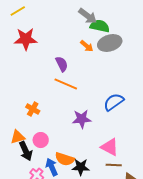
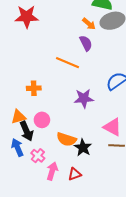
purple semicircle: (62, 64) -> (86, 43), moved
orange cross: (33, 109) -> (34, 88), turned -32
blue arrow: (52, 167) -> (17, 148), moved
black star: (81, 167) -> (83, 148), turned 30

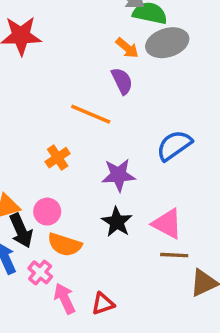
orange cross: (34, 88) -> (58, 158), moved, turned -32
orange semicircle: (66, 139) -> (65, 245), moved
black star: (83, 148) -> (117, 222), moved
pink arrow: (52, 171) -> (65, 299), turned -42

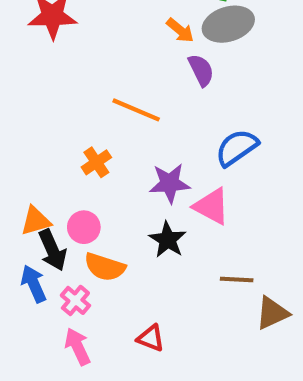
purple semicircle: (122, 81) -> (201, 70), moved
pink triangle: (167, 224) -> (212, 206), moved
pink arrow: (65, 299) -> (78, 346), moved
red triangle: (103, 304) -> (151, 338), turned 40

